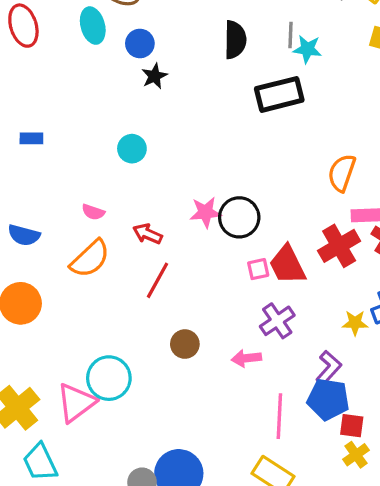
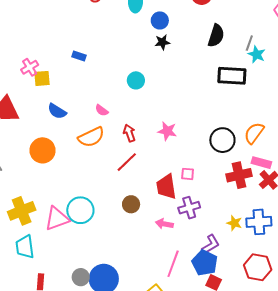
black circle: (239, 217) -> (222, 140), moved
red arrow: (148, 234) -> (129, 133), turned 30
red trapezoid: (287, 265) -> (166, 187), moved

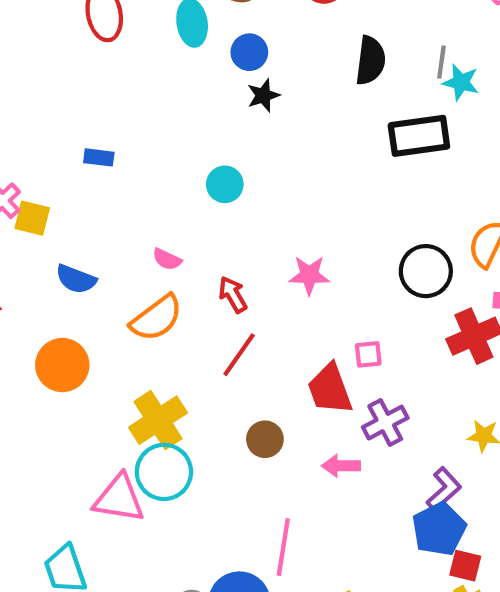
yellow square: (42, 78) -> (32, 218), turned 30
yellow cross: (22, 211) -> (158, 420), moved
pink triangle: (57, 219) -> (119, 499), turned 40
blue pentagon: (205, 263) -> (439, 529), turned 30
pink line: (173, 264) -> (283, 547), moved

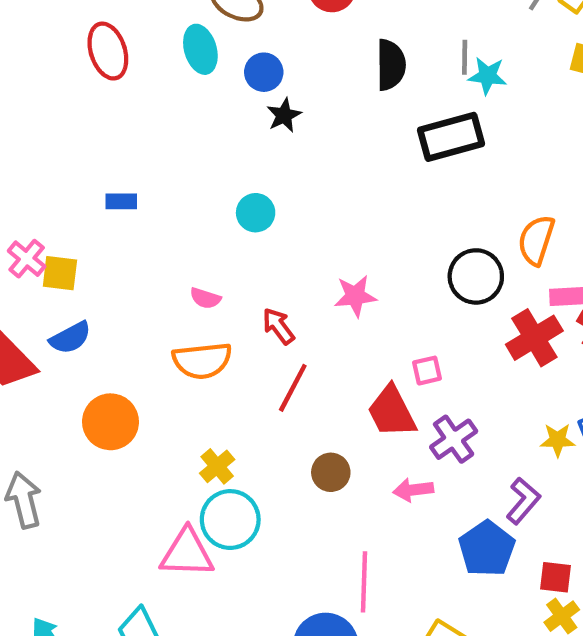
blue semicircle: (76, 279) -> (70, 338), moved, turned -42
orange semicircle: (157, 318) -> (202, 361), turned 38
yellow cross: (158, 420) -> (217, 466), size x0.6
blue pentagon: (439, 529) -> (487, 549), moved

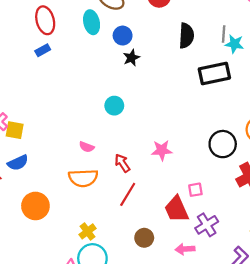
blue rectangle: (121, 201) -> (43, 50), moved, turned -32

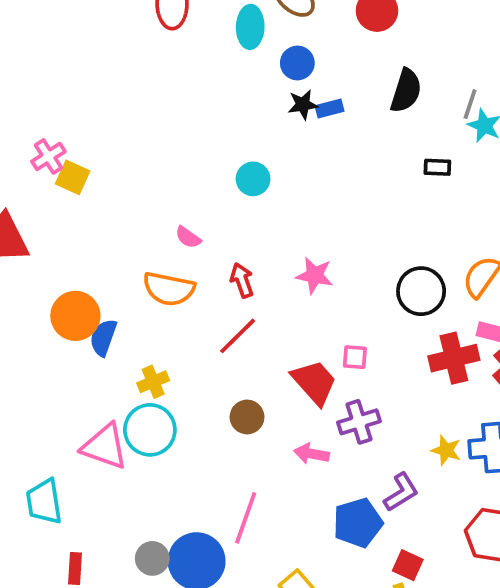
blue rectangle: (43, 50) -> (329, 109), moved
black rectangle: (214, 73) -> (437, 167), size x0.5
blue semicircle: (18, 163) -> (103, 337), moved, turned 120
red trapezoid: (176, 209) -> (314, 382), turned 148

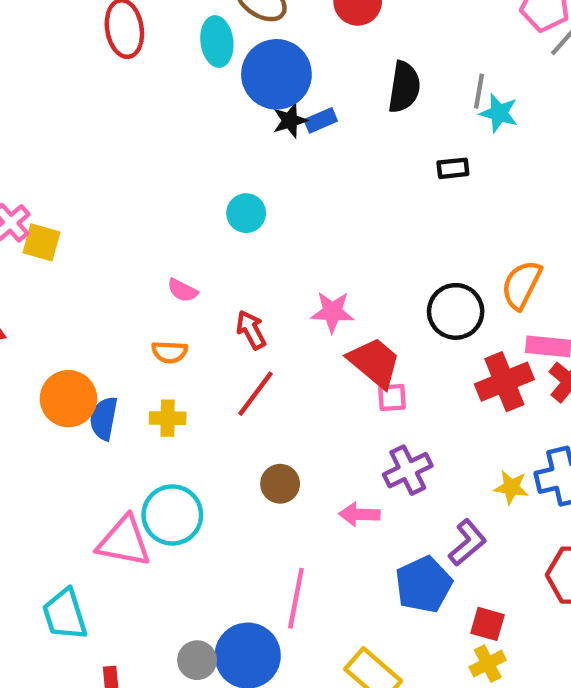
blue circle: (297, 63) -> (276, 74), size x1.8
orange semicircle: (169, 289) -> (170, 352), size x0.6
yellow cross: (153, 382) -> (168, 418), moved, turned 32
red trapezoid: (314, 382) -> (374, 362), moved

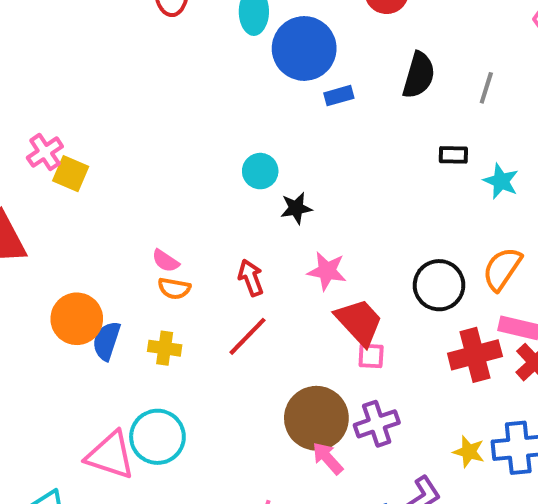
cyan star: (499, 113) -> (501, 181), moved
black star: (290, 120) -> (296, 208), moved
pink semicircle: (183, 290) -> (165, 261), moved
brown circle: (280, 484) -> (316, 418), moved, size x1.8
pink arrow: (359, 514) -> (328, 458), turned 39

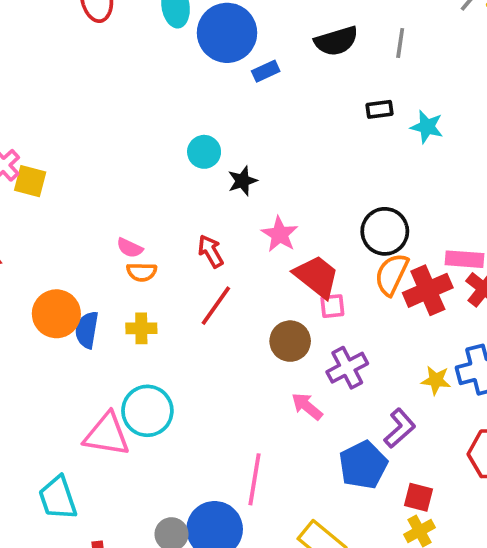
black semicircle: (419, 75) -> (336, 41), turned 66
orange semicircle: (502, 269) -> (392, 274), moved
pink star: (327, 271) -> (280, 234), turned 30
brown circle: (316, 418) -> (290, 341), moved, size x0.7

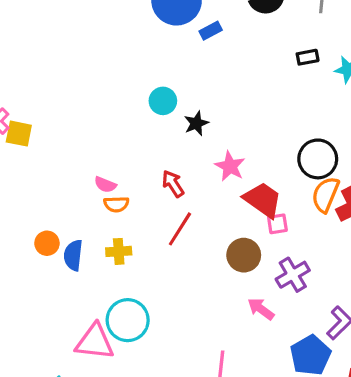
orange circle: (56, 314) -> (47, 243), size x0.6

